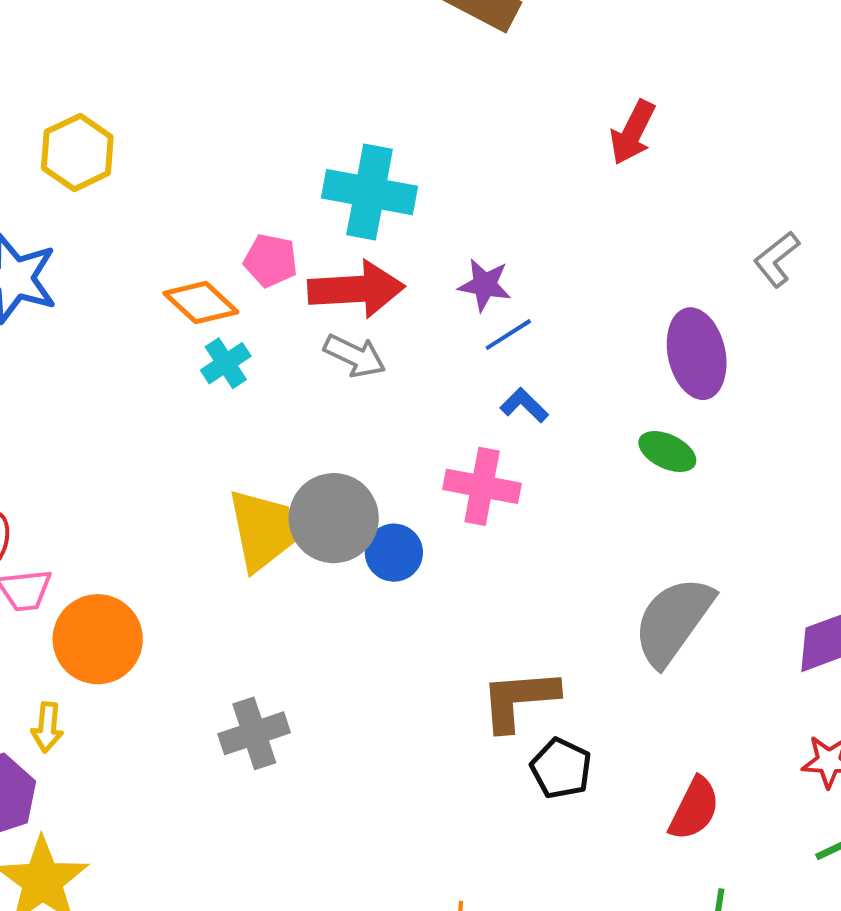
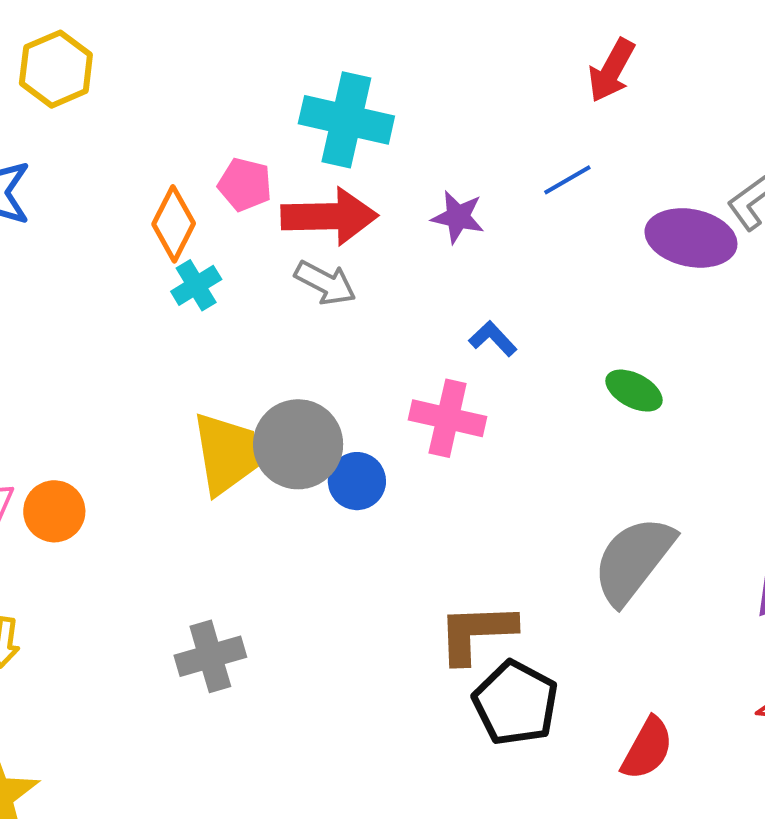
orange diamond: (201, 303) -> (174, 224), turned 72
blue line: (508, 335) -> (567, 180), moved
purple ellipse: (697, 354) -> (691, 238), moved, turned -68
orange circle: (98, 639) -> (54, 511), moved, size x0.7
black pentagon: (561, 768) -> (516, 703), size x1.4

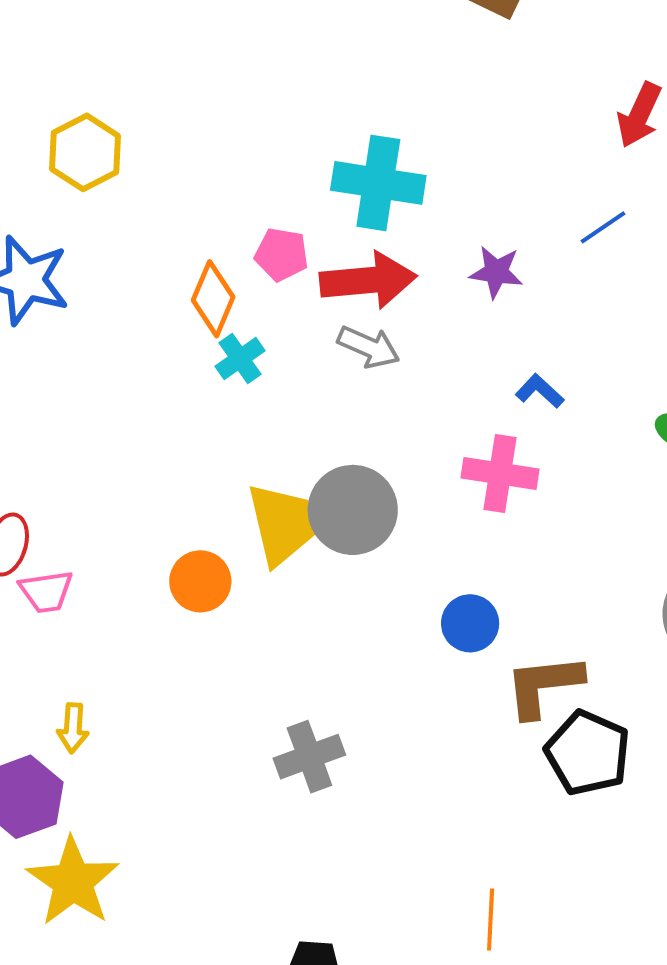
blue circle: (357, 481) -> (470, 623), moved
orange circle: (54, 511) -> (200, 581), moved
gray cross: (210, 656) -> (309, 757), moved

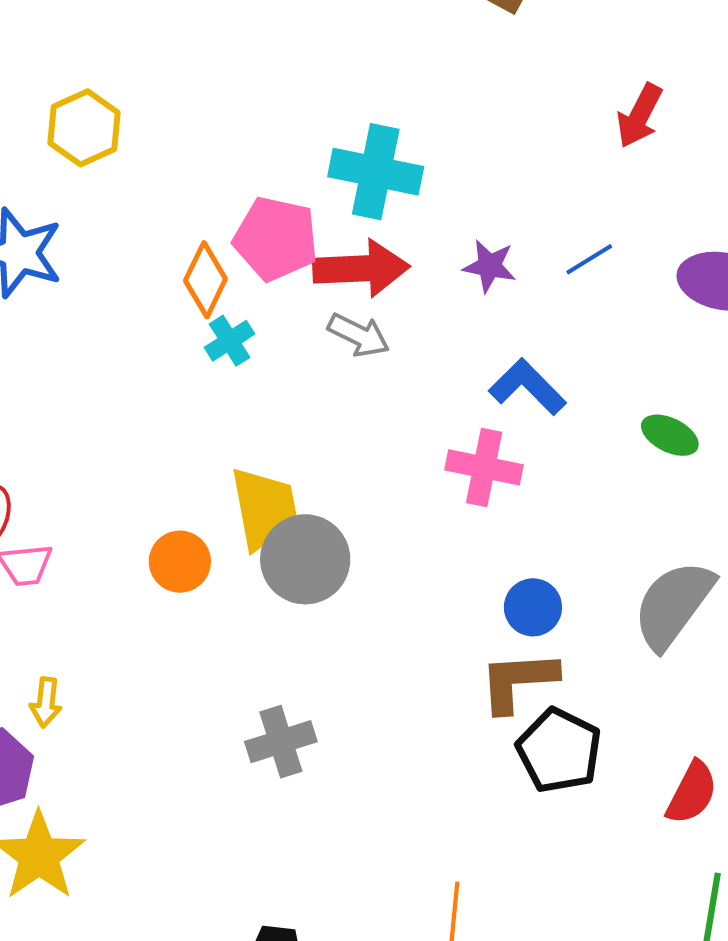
blue line: (603, 227) -> (589, 259), moved
pink pentagon: (282, 254) -> (276, 239), size x1.6
blue L-shape: (540, 391) -> (527, 387), size x1.6
gray circle: (353, 510) -> (305, 559), moved
blue circle: (470, 623) -> (533, 607), moved

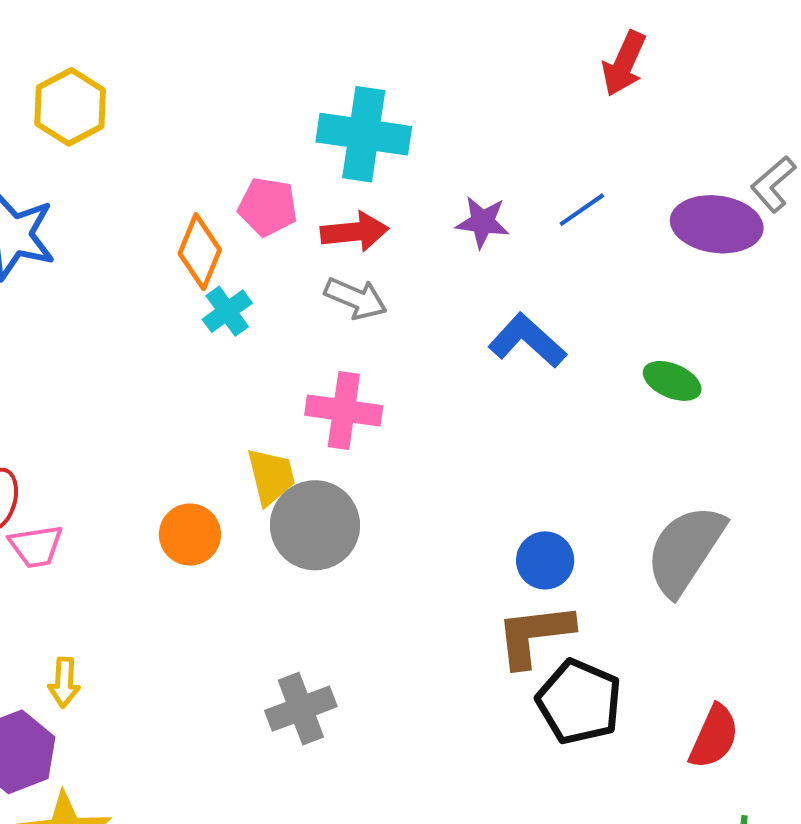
pink pentagon: (276, 239) -> (268, 207), size x0.7
red arrow: (361, 268) -> (355, 232), size x0.7
pink cross: (484, 467) -> (344, 411), moved
yellow trapezoid: (264, 508) -> (271, 476), size x0.7

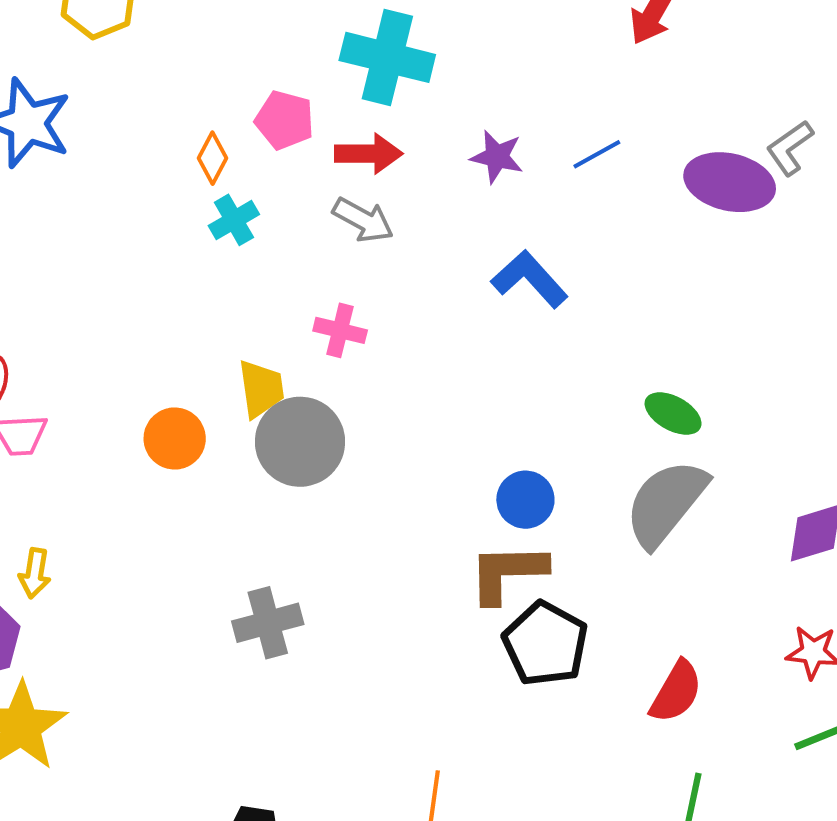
orange diamond: (200, 252) -> (213, 158), size x0.7
green ellipse: (672, 381) -> (673, 414), moved
pink cross: (344, 411) -> (340, 330), size x0.7

